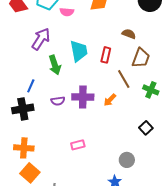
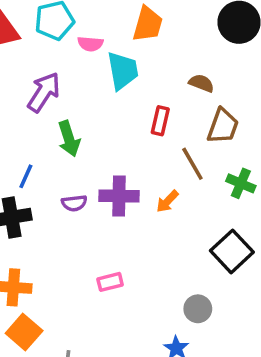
cyan trapezoid: (79, 51) -> (123, 71), moved
black square: (146, 128) -> (232, 251), size x1.6

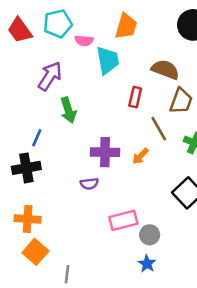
brown semicircle: (201, 83) -> (165, 70), size x1.5
purple semicircle: (74, 203) -> (89, 184), moved
pink rectangle: (110, 282) -> (123, 220), moved, size x1.5
gray circle: (198, 309) -> (150, 235), moved

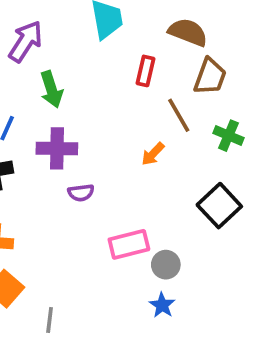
purple cross: (105, 152) -> (57, 148), moved

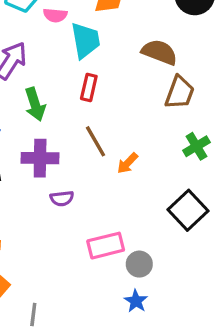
red rectangle: (145, 71) -> (89, 87), moved
brown line: (179, 115) -> (96, 141), moved
green cross: (229, 136) -> (196, 146), turned 36

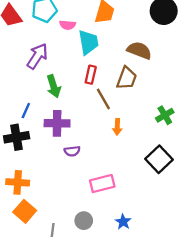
brown trapezoid: (180, 93) -> (127, 78), moved
brown line: (96, 141) -> (103, 99), moved
orange arrow: (127, 163) -> (117, 127), turned -42
gray circle: (139, 264) -> (84, 221), moved

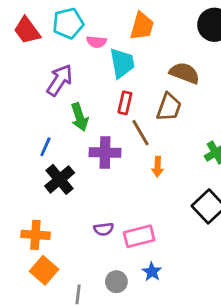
purple cross: (57, 123) -> (105, 152), moved
black cross: (17, 137) -> (60, 179), moved, turned -30
purple semicircle: (72, 151) -> (104, 229), moved
blue star: (123, 222) -> (152, 272), moved

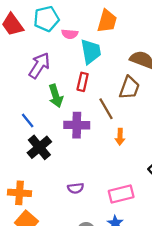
red rectangle: (125, 103) -> (83, 82), moved
blue line: (45, 147) -> (28, 120), turned -63
pink rectangle: (139, 236) -> (121, 194), moved

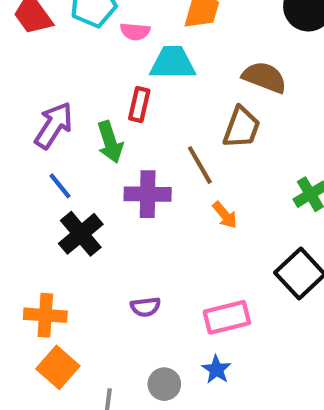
cyan trapezoid: (91, 51) -> (173, 63), turned -80
purple arrow: (39, 66) -> (54, 125), moved
red rectangle: (83, 82) -> (139, 104), moved
orange arrow: (120, 137) -> (225, 215), turned -42

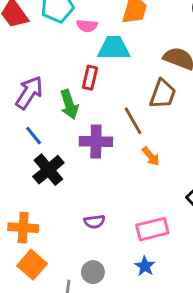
gray circle: (164, 384) -> (93, 272), moved

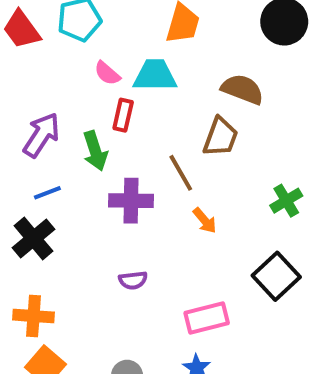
pink semicircle: (87, 26) -> (107, 73), moved, turned 36
blue line: (34, 136) -> (47, 193), turned -72
black cross: (48, 170) -> (34, 238), moved
purple semicircle: (94, 222) -> (133, 280), moved

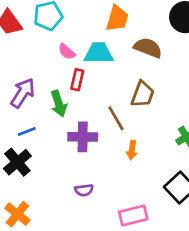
brown semicircle: (242, 89) -> (148, 48), moved
orange arrow: (205, 221) -> (132, 150), turned 48
orange cross: (34, 316) -> (17, 214), turned 35

